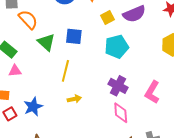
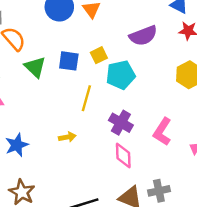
yellow square: (108, 18) -> (99, 55), moved
yellow line: (65, 71) -> (86, 98), moved

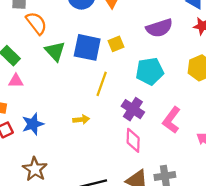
blue square: (69, 61) -> (87, 47), size x1.4
cyan pentagon: (121, 75) -> (150, 71), moved

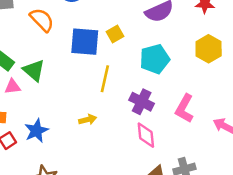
orange semicircle: (36, 23) -> (42, 20), moved
green triangle: (55, 51) -> (34, 70), moved

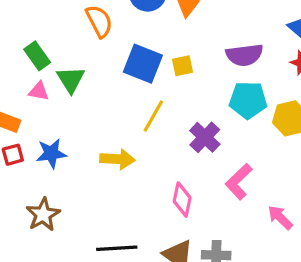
cyan pentagon: (155, 59) -> (248, 100), moved
purple cross: (142, 102) -> (205, 137), moved
yellow arrow: (88, 120) -> (117, 159), size x1.5

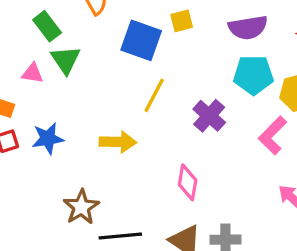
green rectangle: (37, 56) -> (47, 26), moved
yellow square: (182, 66) -> (182, 21), moved
pink L-shape: (239, 182) -> (273, 135), moved
brown star: (43, 215) -> (81, 207), moved

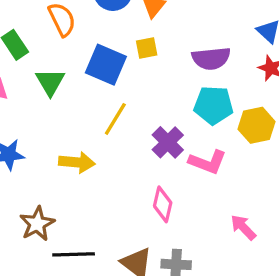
green triangle: (66, 60) -> (50, 82), moved
pink L-shape: (273, 135) -> (208, 162), moved, turned -117
pink diamond: (188, 182) -> (163, 204), moved

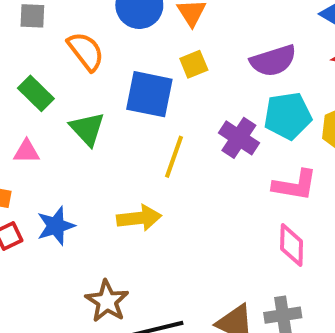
purple cross: (168, 142) -> (239, 138), moved
pink diamond: (163, 204) -> (292, 245), moved

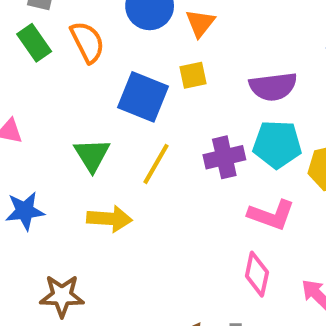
green rectangle: (36, 93) -> (34, 43), moved
green triangle: (87, 129) -> (92, 155), moved
purple cross: (239, 138) -> (224, 157), turned 33
brown star: (107, 301) -> (62, 296), turned 30

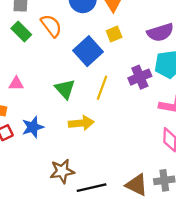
blue square: (143, 97) -> (88, 51), turned 36

